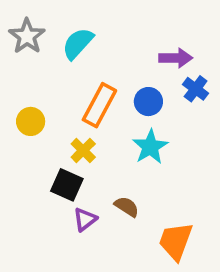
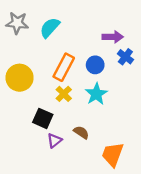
gray star: (27, 36) -> (17, 23), turned -30
yellow circle: (31, 121) -> (20, 78), size x1.5
yellow cross: (83, 150) -> (64, 94), moved

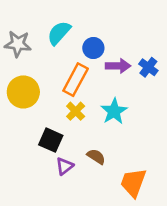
gray star: (17, 23) -> (18, 44), moved
purple arrow: (113, 37) -> (118, 66), moved
blue circle: (95, 65) -> (93, 48), moved

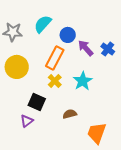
purple arrow: (118, 66) -> (86, 48), turned -132
brown semicircle: (96, 157) -> (70, 114), turned -48
purple triangle: (65, 166) -> (27, 121), moved

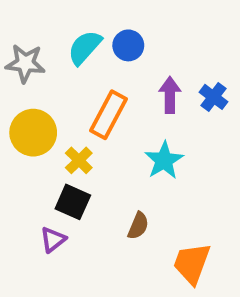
blue circle: (68, 35) -> (128, 45), moved
purple arrow: (86, 48) -> (170, 95), turned 42
yellow cross: (55, 81) -> (79, 160), moved
brown semicircle: (70, 114) -> (138, 226), turned 128

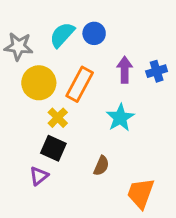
blue cross: (213, 97) -> (157, 71), turned 36
yellow circle: (33, 133) -> (39, 83), moved

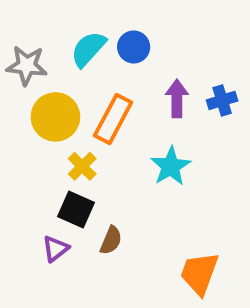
brown semicircle: (101, 166) -> (111, 240), moved

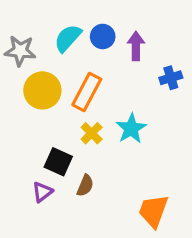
purple arrow: (177, 98) -> (136, 46), moved
yellow cross: (82, 166) -> (92, 133), moved

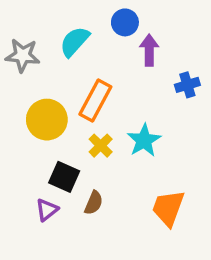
blue circle: (103, 36) -> (125, 22), moved
yellow circle: (42, 90) -> (47, 120), moved
orange trapezoid: (153, 211) -> (168, 208), moved

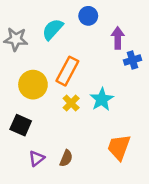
purple arrow: (149, 50) -> (118, 38), moved
black square: (64, 177) -> (21, 125), moved
brown semicircle: (94, 203) -> (66, 158), moved
purple triangle: (47, 210) -> (37, 158), moved

